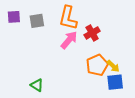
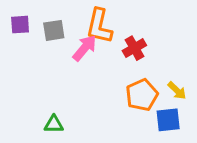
pink arrow: (69, 40) -> (85, 48), moved
yellow arrow: (113, 66) -> (177, 91), moved
green triangle: (37, 85) -> (54, 124), turned -32

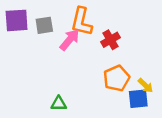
purple square: (20, 25) -> (17, 20), size x1.5
yellow arrow: (177, 91) -> (145, 85), moved
green triangle: (54, 124) -> (59, 104), moved

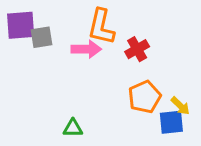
gray square: (44, 25) -> (42, 37), moved
pink arrow: (70, 40) -> (86, 49), turned 50

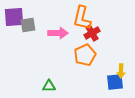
orange L-shape: (101, 27) -> (82, 18), moved
orange pentagon: (145, 97) -> (85, 55), moved
yellow arrow: (180, 106) -> (121, 71), turned 48

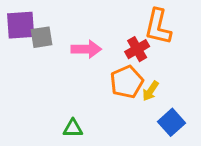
orange L-shape: (82, 18) -> (158, 27), moved
yellow arrow: (121, 71) -> (151, 91), moved, turned 32
blue square: (115, 82) -> (171, 122), turned -36

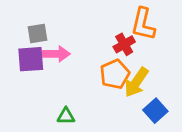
purple square: (21, 25) -> (31, 59), moved
pink arrow: (86, 49) -> (56, 54), moved
yellow arrow: (151, 91) -> (136, 82), size x1.6

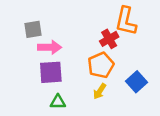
purple square: (31, 59) -> (51, 72), moved
yellow arrow: (136, 82) -> (100, 91), moved, size x0.6
blue square: (155, 111) -> (137, 82), moved

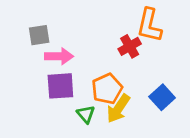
orange pentagon: (101, 65) -> (107, 89), moved
yellow arrow: (100, 91) -> (118, 109), size x1.5
green triangle: (58, 102) -> (86, 114), moved, turned 49

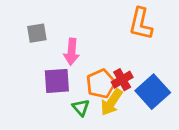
red cross: (130, 46) -> (122, 80), moved
pink arrow: (59, 56) -> (72, 52), moved, turned 95
blue square: (162, 97) -> (153, 92), size x1.4

